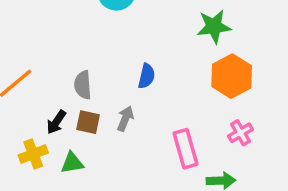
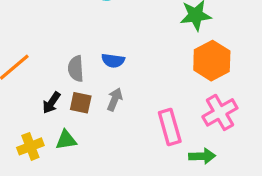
blue semicircle: (147, 76) -> (113, 61), moved, turned 85
pink cross: (240, 133) -> (220, 112), size x1.5
yellow cross: (33, 154) -> (30, 146), moved

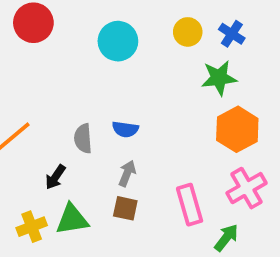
brown square: (81, 103) -> (125, 208), moved
green triangle: (66, 140) -> (72, 219), size x1.4
green arrow: (202, 156) -> (226, 238), turned -50

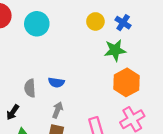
cyan circle: (118, 41) -> (37, 24), moved

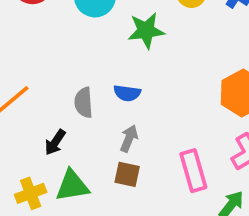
green star: (115, 50) -> (146, 31), moved

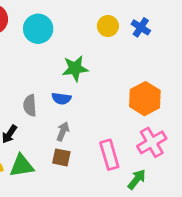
green star: (146, 31) -> (75, 68), moved

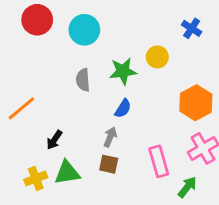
yellow circle: (108, 26) -> (157, 57), moved
blue semicircle: (61, 99) -> (123, 108), moved, turned -66
gray semicircle: (30, 105) -> (83, 80), moved

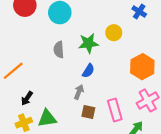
black arrow: (54, 140) -> (27, 98), moved
brown square: (109, 164) -> (88, 112), moved

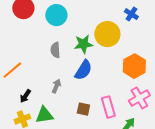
yellow circle: (114, 33) -> (107, 34), size x1.6
blue semicircle: (88, 71) -> (83, 70), size x1.5
gray arrow: (79, 92) -> (56, 86), moved

